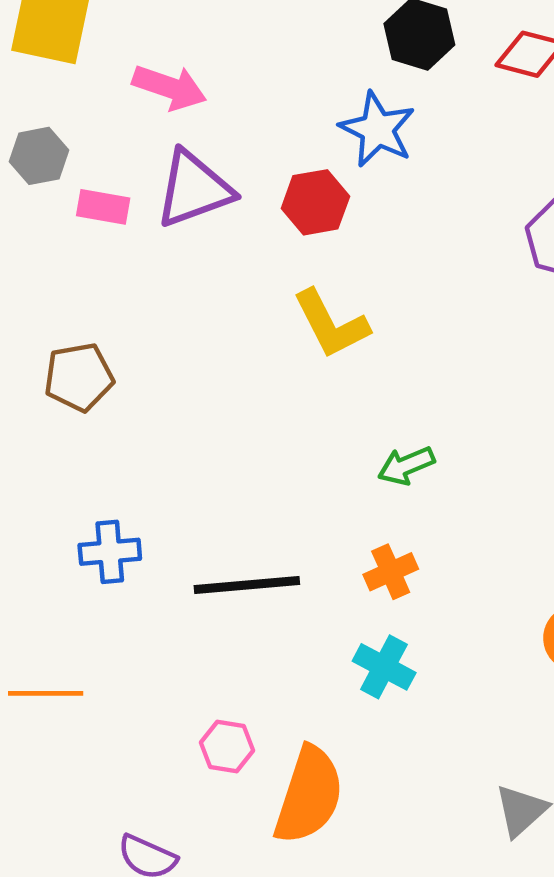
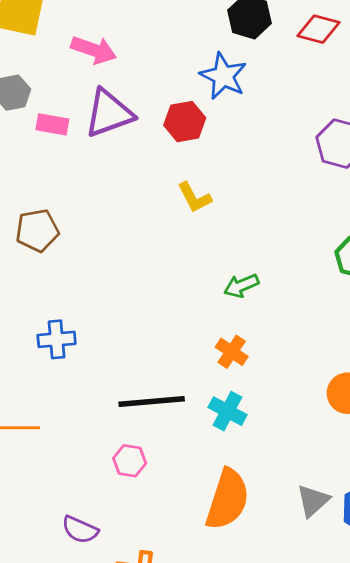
yellow L-shape: (331, 324) -> (194, 197), size x0.7
orange cross: (391, 572) -> (232, 352), turned -32
black line: (247, 585) -> (152, 401), moved
orange semicircle: (309, 795) -> (227, 499), moved

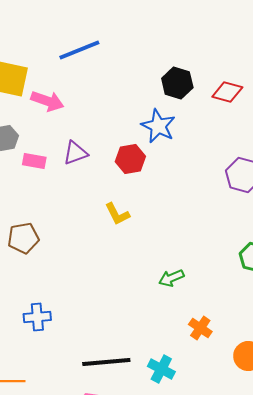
pink arrow: (94, 50) -> (47, 101), moved
purple triangle: (109, 113) -> (75, 153), size x0.7
yellow L-shape: (194, 197) -> (117, 214), moved
orange cross: (232, 352) -> (200, 328), moved

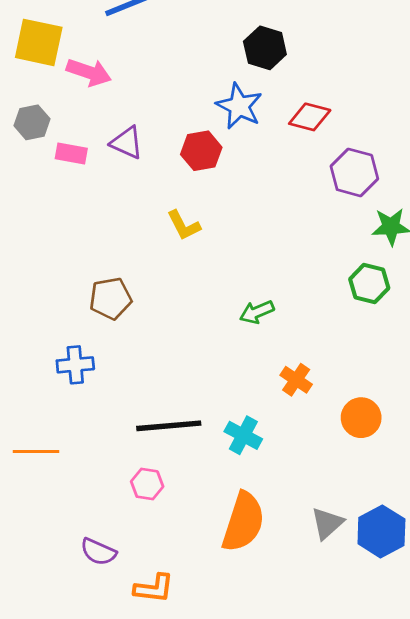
red diamond: (227, 92) -> (310, 117), moved
purple triangle: (75, 153) -> (127, 143), turned 44
brown pentagon: (23, 238) -> (111, 298), moved

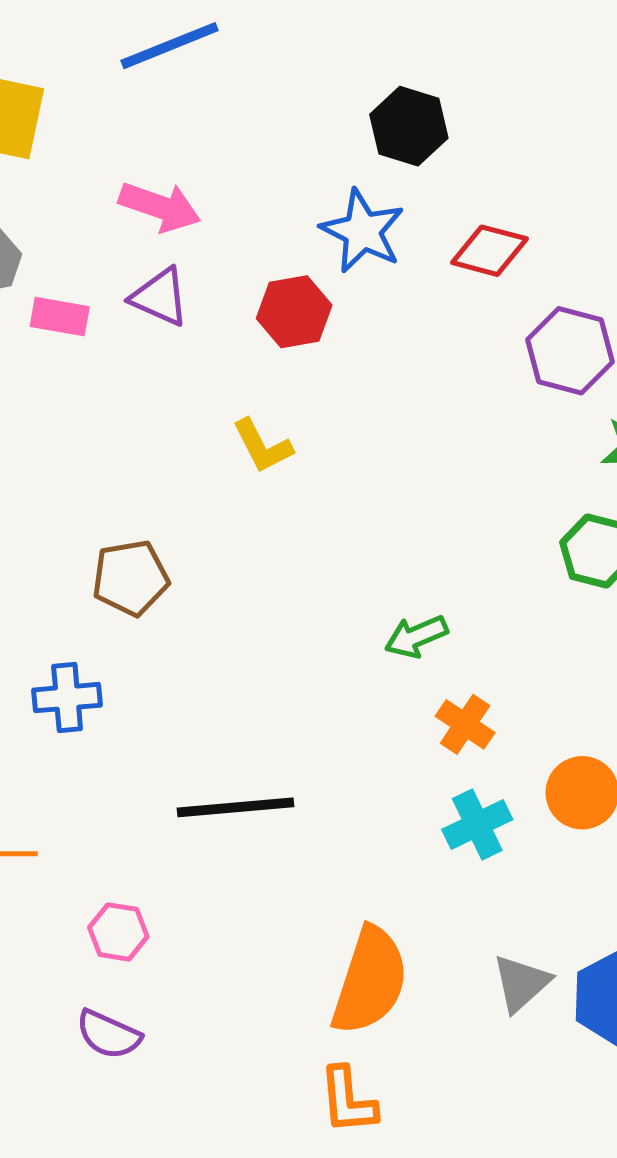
pink arrow: (89, 72) -> (160, 207), moved
green arrow: (257, 312) -> (416, 636), moved
cyan cross: (243, 435) -> (477, 824), moved, turned 36
pink hexagon: (147, 484) -> (118, 932), moved
orange L-shape: (154, 588) -> (348, 1100), moved, turned 78

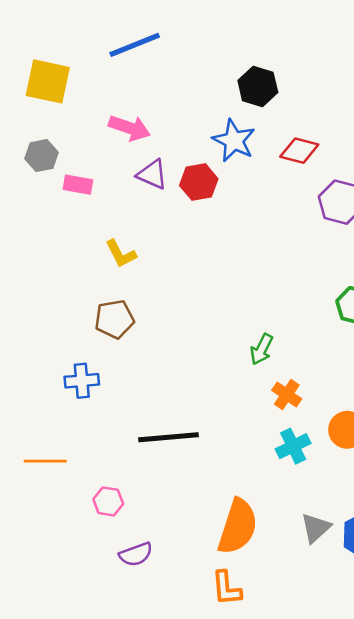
purple triangle: (160, 297) -> (152, 174), moved
yellow L-shape: (262, 446) -> (121, 254), moved
green arrow: (416, 636) -> (262, 349), turned -40
purple semicircle: (109, 1034) -> (136, 554), moved, turned -44

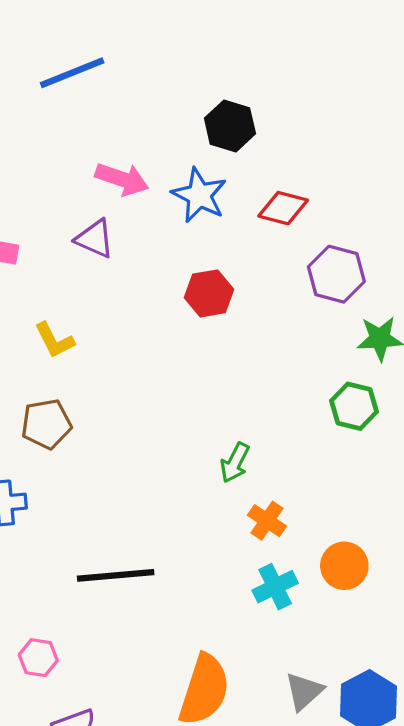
pink arrow: (130, 128) -> (122, 179), moved
red hexagon: (199, 182) -> (209, 293), moved

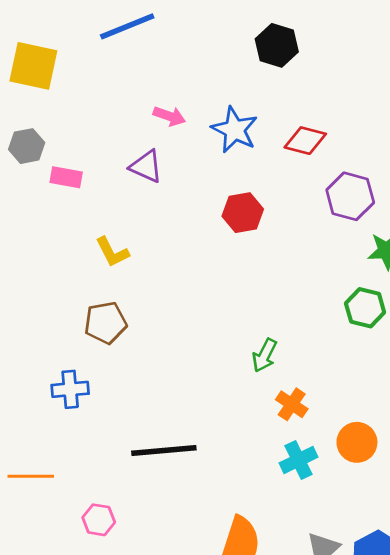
black hexagon: (230, 126) -> (277, 45), moved
pink arrow: (122, 179) -> (169, 116), size x0.7

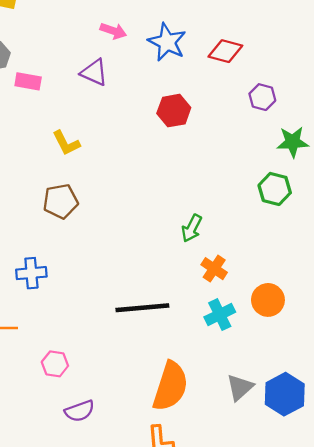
purple hexagon: (350, 196) -> (262, 97), size x0.7
blue cross: (70, 389) -> (31, 273), moved
black line: (164, 450) -> (142, 308), moved

